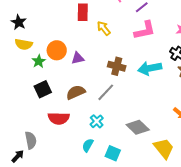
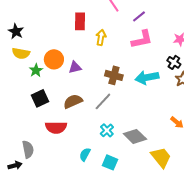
yellow arrow: (104, 28) -> (101, 37), turned 49
cyan cross: (97, 121) -> (107, 130), moved
black arrow: (18, 156) -> (15, 165), turned 32

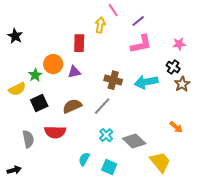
red rectangle: (80, 21) -> (79, 43), moved
yellow arrow: (101, 37) -> (100, 25), moved
yellow semicircle: (21, 53) -> (17, 89), moved, turned -36
gray semicircle: (28, 149) -> (28, 139), moved

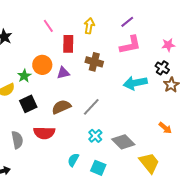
pink line: (113, 10) -> (48, 26), moved
brown cross: (113, 80) -> (94, 62), moved

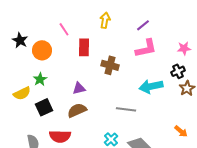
yellow arrow: (89, 26) -> (105, 20), moved
orange circle: (42, 65) -> (42, 50), moved
black cross: (162, 68) -> (178, 71), turned 32
purple triangle: (63, 73) -> (79, 88), moved
gray line: (91, 107) -> (126, 109), moved, turned 54

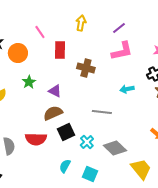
green star: (40, 79) -> (29, 82), moved
cyan arrow: (151, 86) -> (127, 89), size x0.6
purple triangle: (79, 88) -> (55, 91), turned 40
black square: (44, 107) -> (66, 132), moved

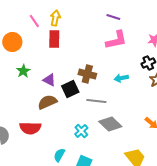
yellow arrow: (81, 23) -> (55, 18), moved
purple line: (119, 28) -> (113, 17), turned 56
brown cross: (86, 68) -> (87, 74), moved
black square: (66, 132) -> (70, 89), moved
gray diamond: (115, 148) -> (110, 124), moved

